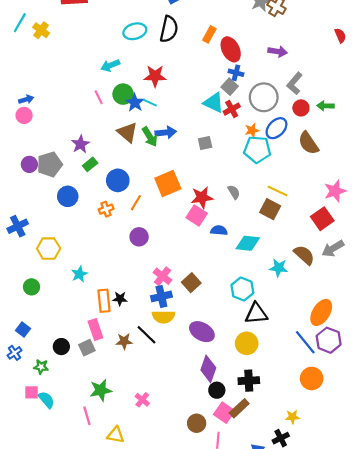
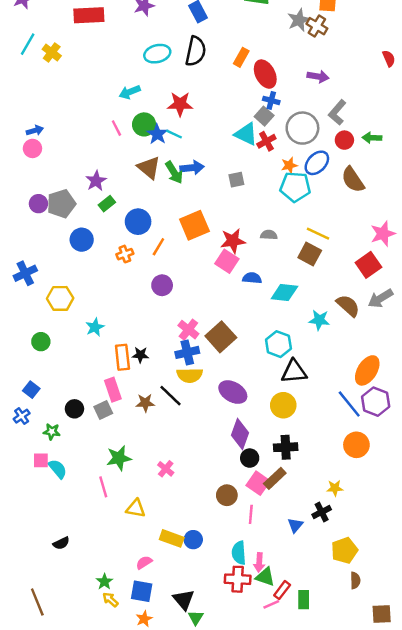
gray semicircle: (234, 192) -> (269, 235), turned -56
brown square: (191, 283) -> (221, 337), size x1.4

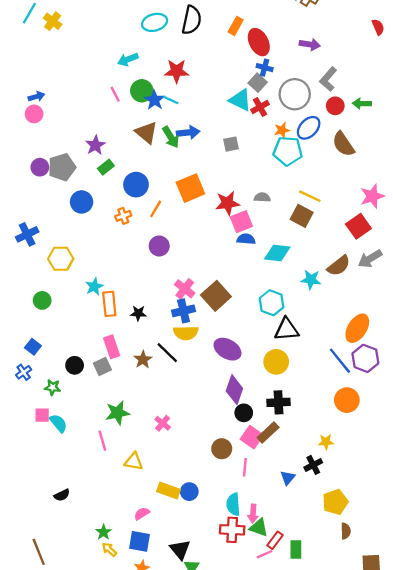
pink square: (227, 261) -> (241, 222), moved, turned 35
brown semicircle: (348, 306) -> (339, 266), turned 100
orange rectangle: (122, 357) -> (109, 304), moved
brown star: (145, 403) -> (143, 360), turned -30

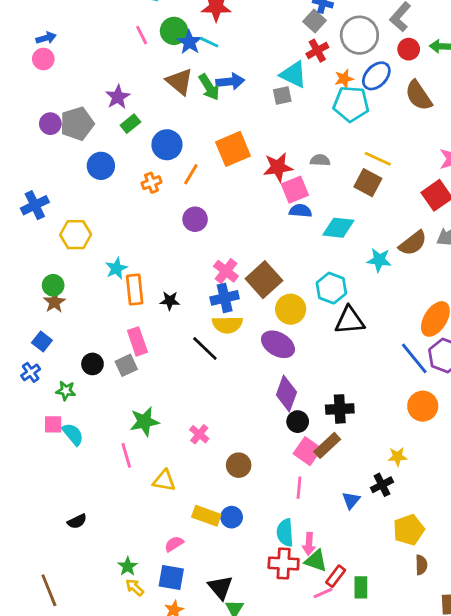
cyan triangle: (240, 100) -> (293, 74), moved
brown star: (143, 360) -> (55, 302), moved
yellow circle: (276, 362) -> (291, 309), moved
brown circle: (222, 449) -> (239, 465), moved

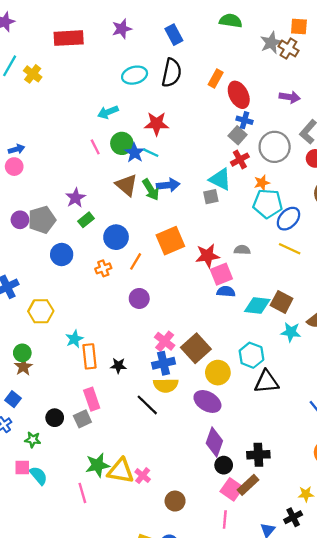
blue ellipse: (376, 76) -> (288, 219), moved
brown square: (368, 183) -> (282, 302), moved
yellow triangle: (164, 481) -> (121, 471), moved, size x1.4

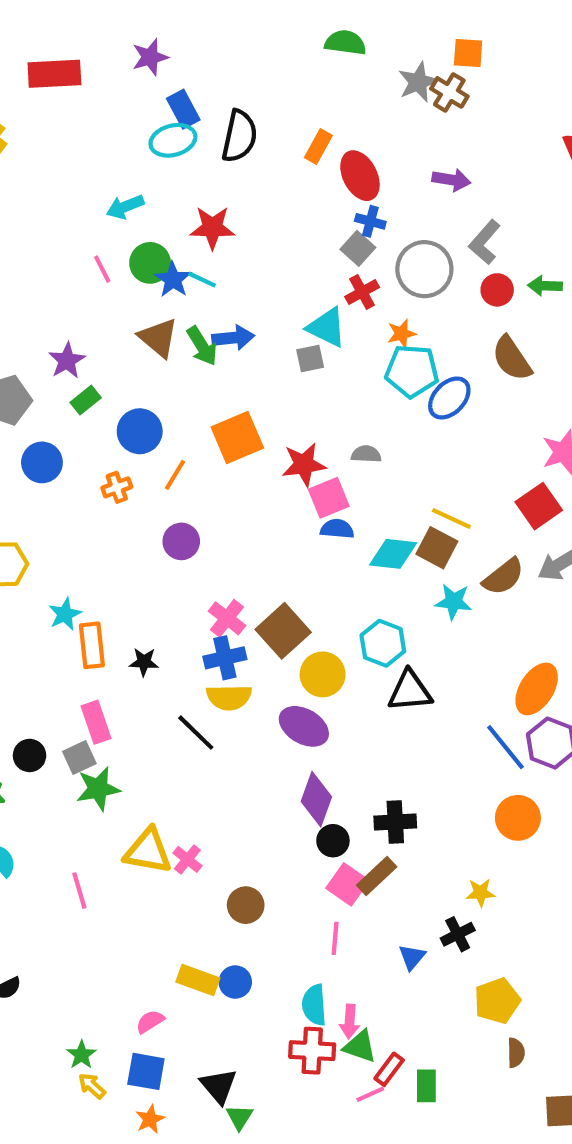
blue rectangle: (174, 35) -> (183, 109), moved
yellow line: (290, 249) -> (451, 519), moved
green star: (98, 465) -> (98, 789), moved

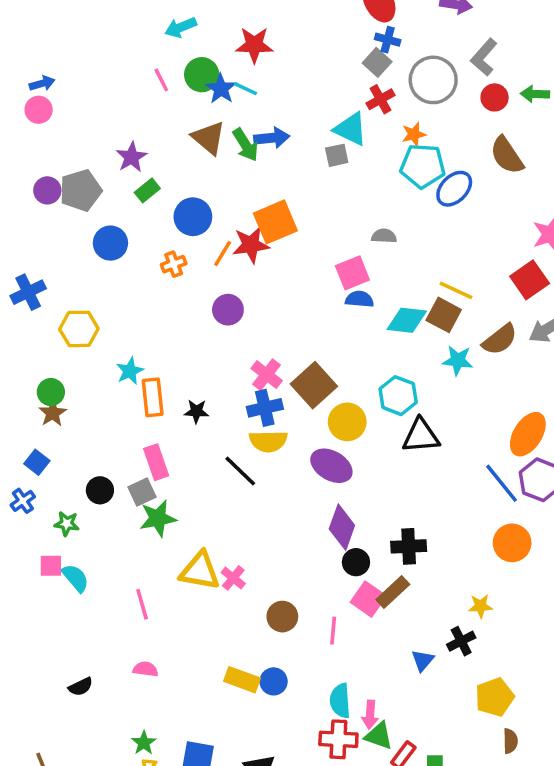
red star: (304, 465) -> (251, 245), moved
pink line: (335, 938) -> (333, 631), moved
pink semicircle: (150, 1022) -> (146, 669), moved, turned 40

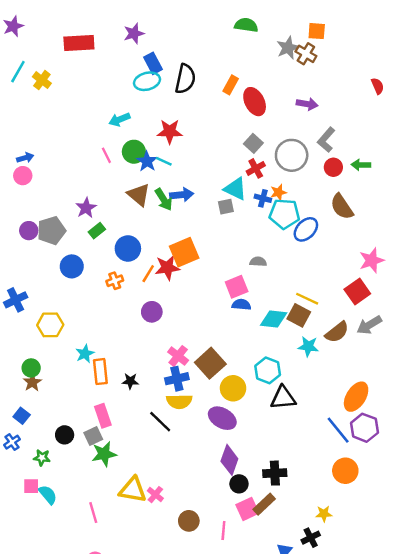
blue cross: (388, 40) -> (263, 198), moved
pink square: (368, 599) -> (247, 509), turned 30

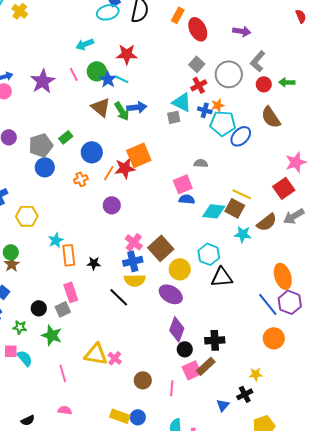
purple star: (86, 208) -> (43, 81), moved, size x1.4
gray pentagon: (51, 231) -> (41, 145), moved
orange ellipse: (356, 397) -> (283, 276), turned -50
green star: (104, 454) -> (52, 335), moved, turned 30

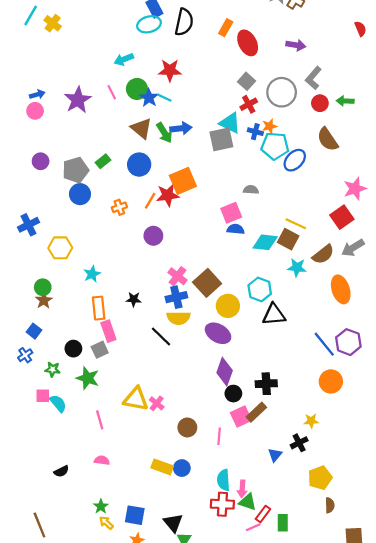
gray square: (174, 117) -> (221, 139), size x1.6
blue circle: (92, 152) -> (139, 165), moved
orange rectangle: (69, 255) -> (99, 308), moved
orange ellipse: (283, 276) -> (341, 289), moved

